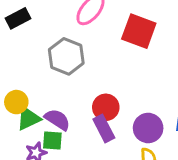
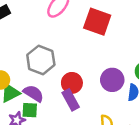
gray hexagon: (66, 56) -> (41, 60), moved
purple circle: (148, 128) -> (112, 80), moved

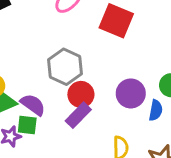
gray hexagon: (41, 60) -> (65, 67), moved
purple rectangle: (71, 100) -> (78, 115), turned 70

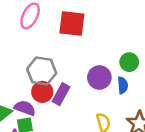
red circle: (81, 94) -> (42, 92), moved
purple rectangle: (78, 115) -> (61, 94), moved

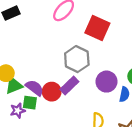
gray hexagon: (42, 71) -> (77, 59), moved
red circle: (42, 92) -> (52, 92), moved

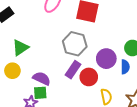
green triangle: (14, 86) -> (20, 48), moved
red circle: (52, 92) -> (89, 77), moved

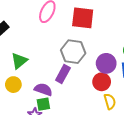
purple rectangle: (73, 70) -> (63, 74), moved
red circle: (89, 77) -> (102, 82), moved

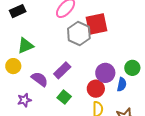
red square: (83, 18) -> (96, 24), turned -35
gray hexagon: (73, 52) -> (79, 33), moved
green square: (43, 104) -> (64, 97), moved, turned 32

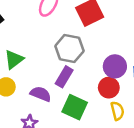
gray hexagon: (79, 33) -> (69, 48), moved
green square: (64, 97) -> (75, 107), size x1.5

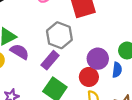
purple semicircle: (41, 94) -> (20, 52), moved

